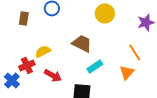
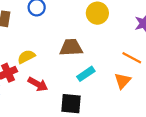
brown trapezoid: (82, 43) -> (71, 47), turned -30
orange line: (135, 52) -> (132, 58), turned -30

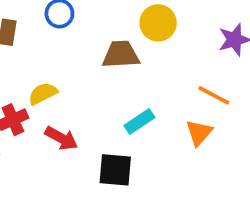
brown trapezoid: (71, 47) -> (121, 55), moved

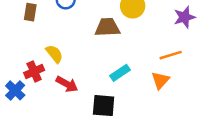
yellow semicircle: (43, 94) -> (54, 54), turned 78
orange line: (214, 95) -> (171, 55), turned -45

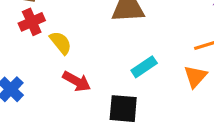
red cross: (34, 72) -> (32, 22), moved

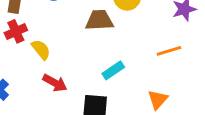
orange triangle: (195, 76) -> (158, 100), moved

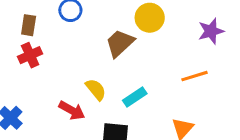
brown trapezoid: (99, 20) -> (120, 43), turned -40
yellow semicircle: (41, 50) -> (96, 89), moved

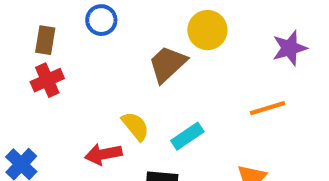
red arrow: (72, 110) -> (103, 154), turned 140

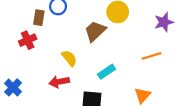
brown rectangle: (45, 40) -> (39, 18), moved
yellow semicircle: (135, 126) -> (69, 58), moved

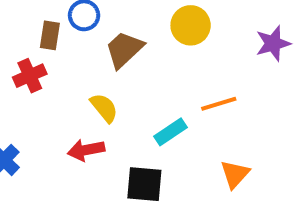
brown trapezoid: (95, 31) -> (124, 49), moved
orange line: (151, 56) -> (219, 104), moved

